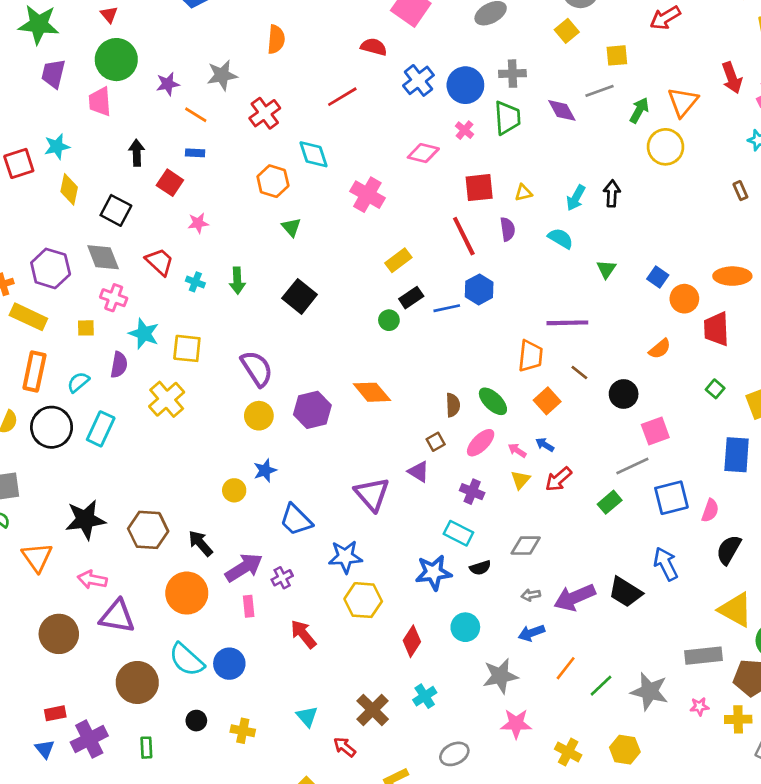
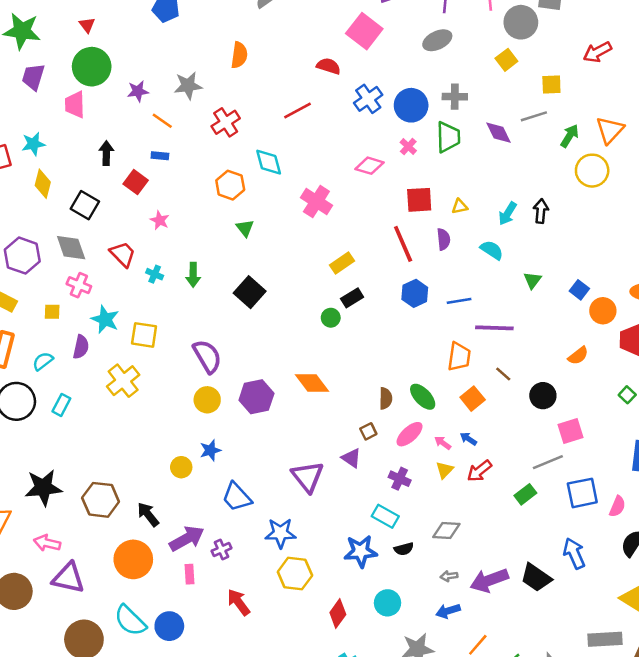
pink star: (198, 223) -> (160, 220), turned 30
blue line: (447, 308) -> (459, 301), moved
cyan rectangle: (101, 429) -> (61, 405), size x0.7

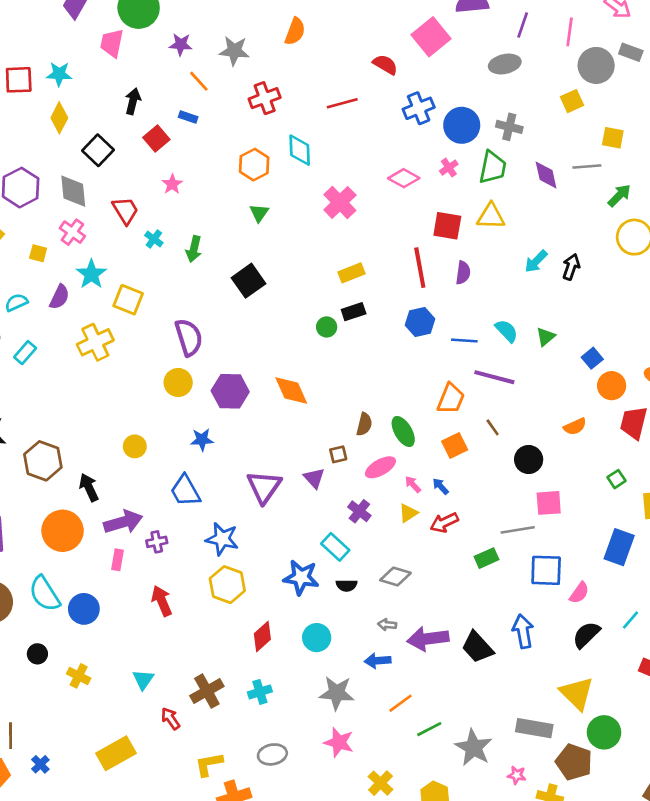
yellow triangle: (460, 206) -> (491, 216), moved, size x1.6
cyan semicircle: (492, 250) -> (507, 331), moved
blue star: (210, 450) -> (202, 440), moved

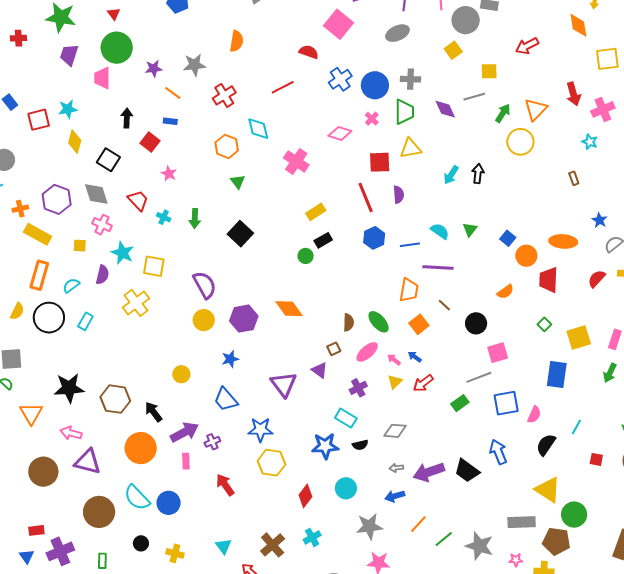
purple cross: (359, 511) -> (358, 388), turned 36

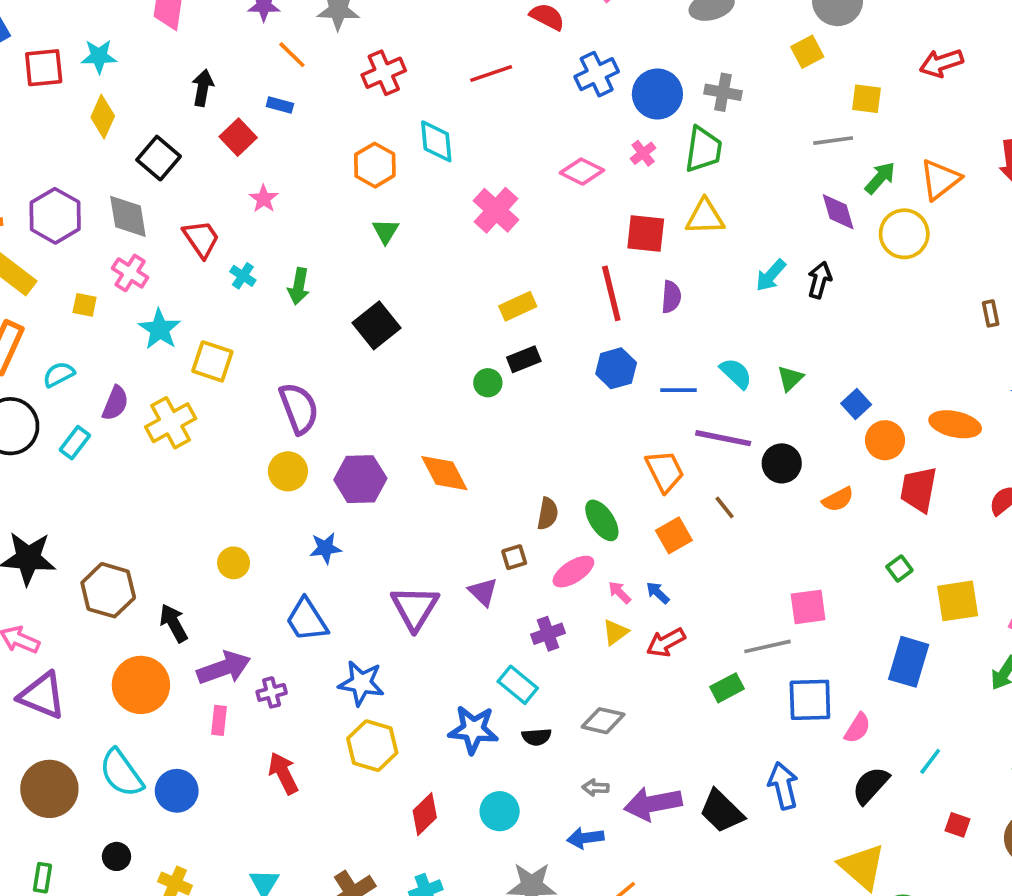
purple diamond: (445, 109) -> (838, 212), moved
purple semicircle: (102, 275) -> (115, 403), moved
orange trapezoid: (409, 290) -> (665, 471), turned -45
black circle: (476, 323) -> (782, 463), moved

